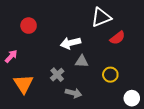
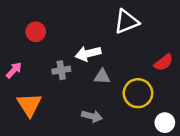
red semicircle: (117, 38) -> (164, 62), moved
gray cross: (57, 75) -> (61, 70), moved, turned 32
yellow circle: (110, 75) -> (138, 93), size x1.5

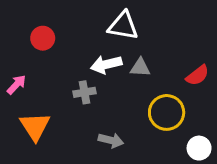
white triangle: (126, 22) -> (123, 26), moved, turned 32
gray cross: (61, 70) -> (85, 92), moved
gray triangle: (102, 77) -> (140, 68), moved

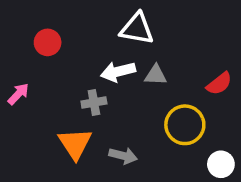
orange triangle: (35, 126) -> (75, 144), moved

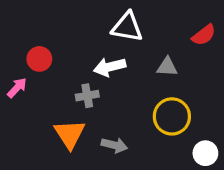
red circle: (48, 42) -> (39, 59), moved
gray triangle: (156, 75) -> (167, 67), moved
red semicircle: (219, 84) -> (204, 35), moved

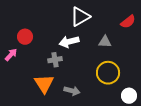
white triangle: (127, 27) -> (80, 17), turned -40

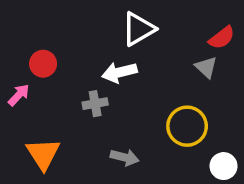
gray triangle: (105, 42) -> (206, 67), moved, turned 40
orange triangle: (44, 84) -> (43, 154), moved

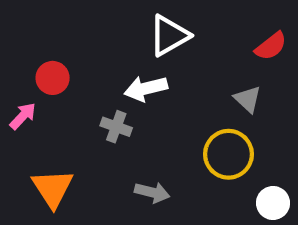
gray triangle: (206, 67) -> (248, 99), moved
gray cross: (95, 104) -> (116, 127), turned 30

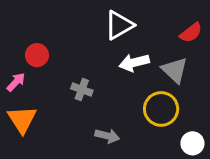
white arrow: (146, 89) -> (134, 63), moved
gray triangle: (248, 99) -> (175, 70), size x1.4
orange triangle: (53, 188) -> (22, 119), moved

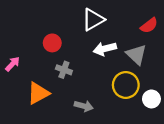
red circle: (37, 55) -> (52, 43), moved
orange triangle: (22, 119) -> (38, 93), moved, turned 35
white circle: (192, 143) -> (151, 99), moved

